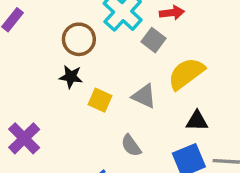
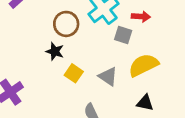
gray square: (154, 40) -> (123, 35), turned -30

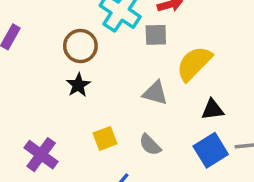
black star: (55, 51) -> (78, 85), turned -30
yellow square: (74, 73) -> (105, 138), moved, turned -36

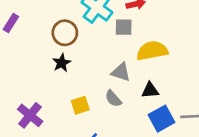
yellow semicircle: (194, 63) -> (152, 51), turned 32
black triangle: (213, 110) -> (150, 90), moved
gray semicircle: (150, 145) -> (113, 99), moved

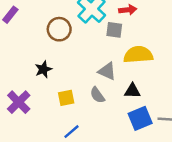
black star: (62, 63) -> (43, 69), moved

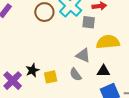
brown circle: (59, 29) -> (44, 12), moved
black star: (43, 69) -> (32, 70), moved

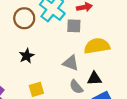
black star: (32, 70) -> (27, 56), moved
gray semicircle: (76, 75) -> (76, 87), moved

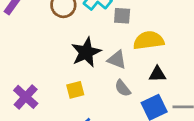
black star: (27, 56) -> (86, 52), moved, size x1.6
black triangle: (94, 79) -> (157, 74), moved

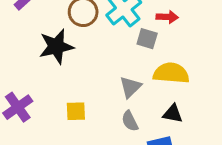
black star: (86, 52) -> (56, 46), moved
gray triangle: (117, 60) -> (130, 87), turned 42

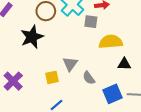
gray triangle: (130, 87) -> (70, 64), moved
black triangle: (173, 114) -> (124, 64), moved

